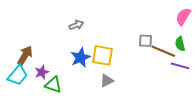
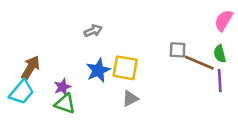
purple line: (180, 66) -> (220, 81), turned 72
purple star: (42, 72) -> (62, 87), moved

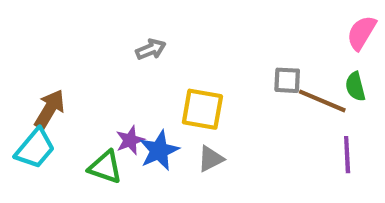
blue star: (98, 70) -> (159, 151), moved
purple line: (220, 81) -> (347, 155), moved
purple star: (62, 87) -> (130, 140), moved

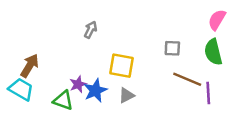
gray arrow: (151, 49) -> (90, 30), turned -42
green semicircle: (355, 87) -> (213, 52), size x1.5
brown line: (322, 101) -> (187, 79), moved
cyan trapezoid: (35, 148) -> (21, 89), turned -100

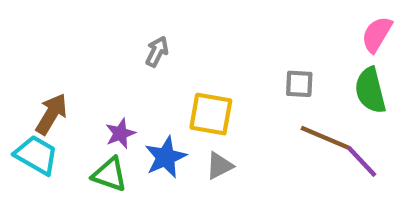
purple star: (78, 84) -> (120, 133), moved
purple line: (208, 93) -> (362, 161), turned -40

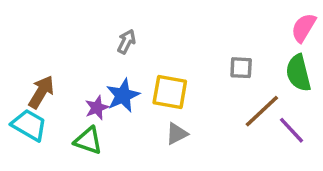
brown line: (325, 138) -> (262, 111), turned -66
blue star: (166, 157) -> (123, 95), moved

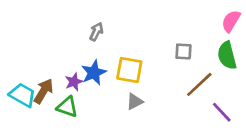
brown arrow: (41, 92) -> (44, 91), moved
purple line: (291, 130) -> (222, 112), moved

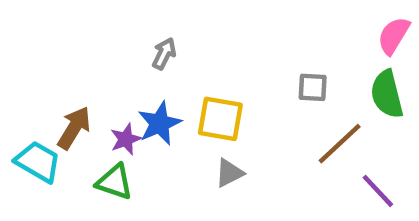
brown arrow: (44, 91) -> (74, 128), moved

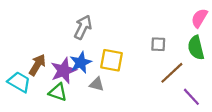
gray arrow: (164, 54) -> (83, 27), size x1.5
purple star: (126, 139) -> (64, 71), size x1.6
gray triangle: (229, 173) -> (97, 84), moved, turned 42

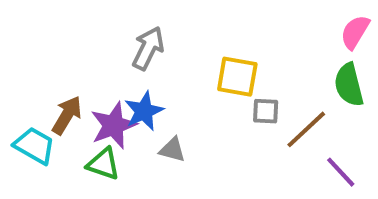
gray square: (158, 44) -> (266, 111), moved
yellow square: (111, 60) -> (237, 77), moved

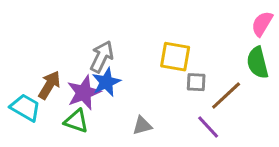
gray arrow: (148, 48) -> (102, 57), moved
gray triangle: (172, 150) -> (142, 126), moved, turned -30
purple line: (341, 172) -> (208, 127), moved

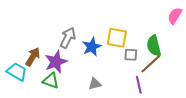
green semicircle: (258, 63) -> (154, 46), moved
blue star: (106, 82) -> (92, 47), moved
purple line: (208, 127) -> (139, 85), turned 30

